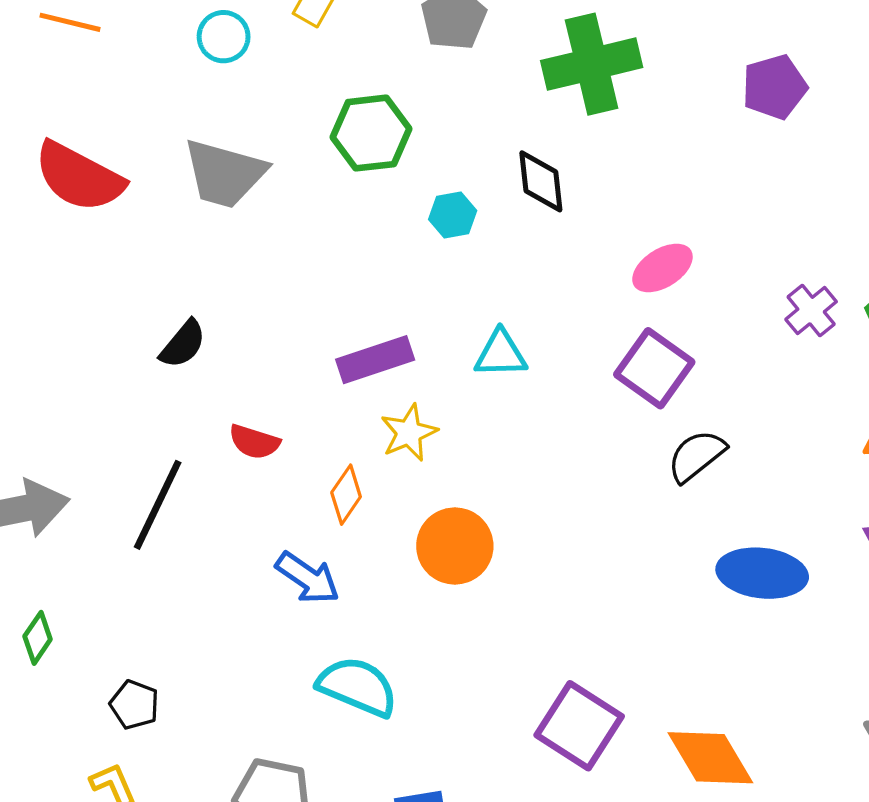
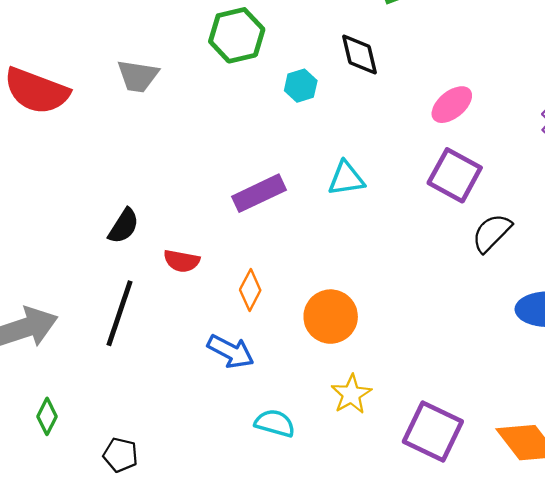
gray trapezoid: (225, 173) -> (138, 76), size x0.7
black semicircle: (183, 344) -> (124, 226), moved
yellow star: (409, 433) -> (351, 394), moved
cyan semicircle: (358, 687) -> (275, 423), size x0.7

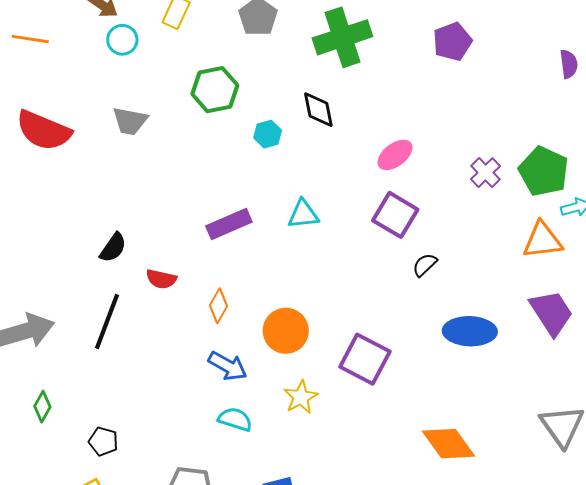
black semicircle: (492, 233) -> (425, 265), size x0.7
blue arrow: (231, 351) -> (228, 366), moved
purple square: (433, 431) -> (365, 359), moved

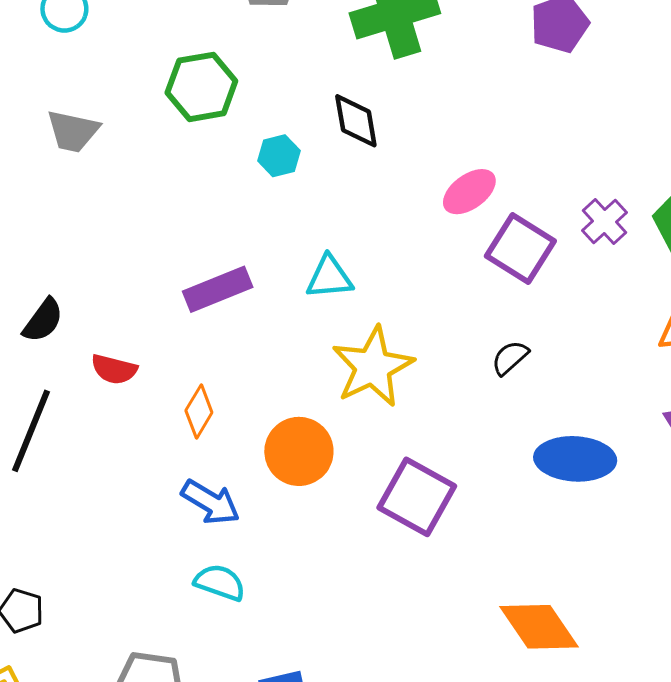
purple square: (395, 215) -> (520, 248), moved
yellow star: (301, 397) -> (373, 367), moved, size x1.6

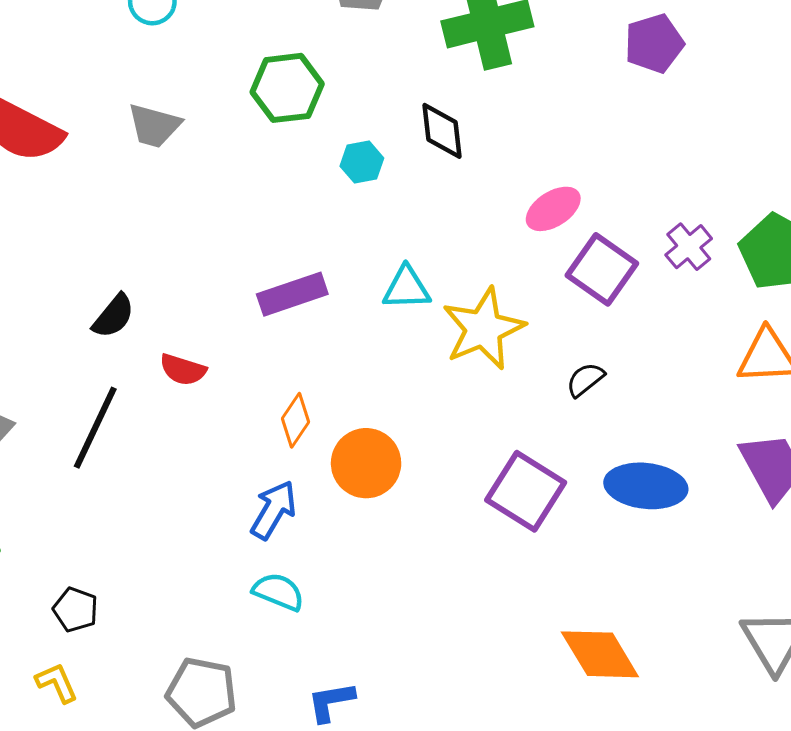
yellow star: (373, 367) -> (483, 329), moved
orange diamond: (199, 411) -> (296, 420), moved
purple square: (417, 497) -> (526, 491), moved
blue arrow: (211, 502) -> (274, 510), turned -94

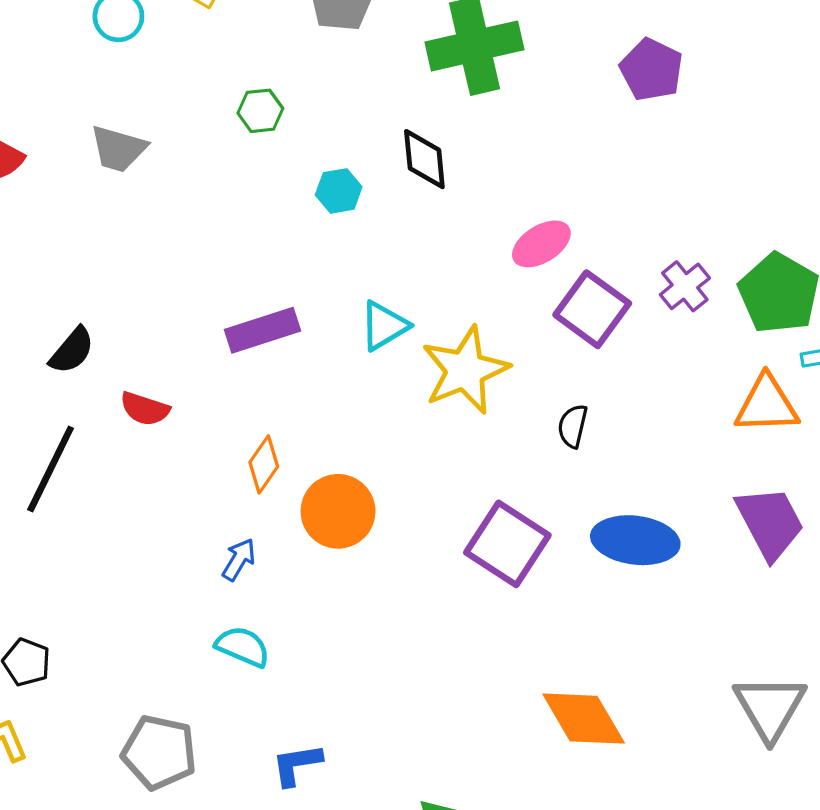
purple pentagon: (654, 43) -> (651, 70), turned -30
green hexagon: (287, 88) -> (260, 111), size x0.6
cyan triangle: (407, 288) -> (384, 326), turned -30
black semicircle: (585, 380) -> (573, 426), turned -39
blue arrow: (274, 510) -> (239, 559), size x0.7

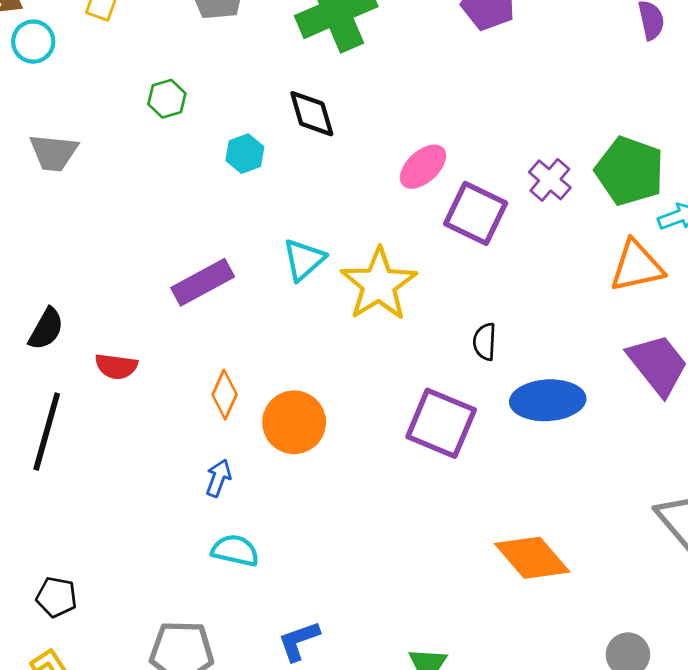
black semicircle: (573, 426) -> (485, 342), moved

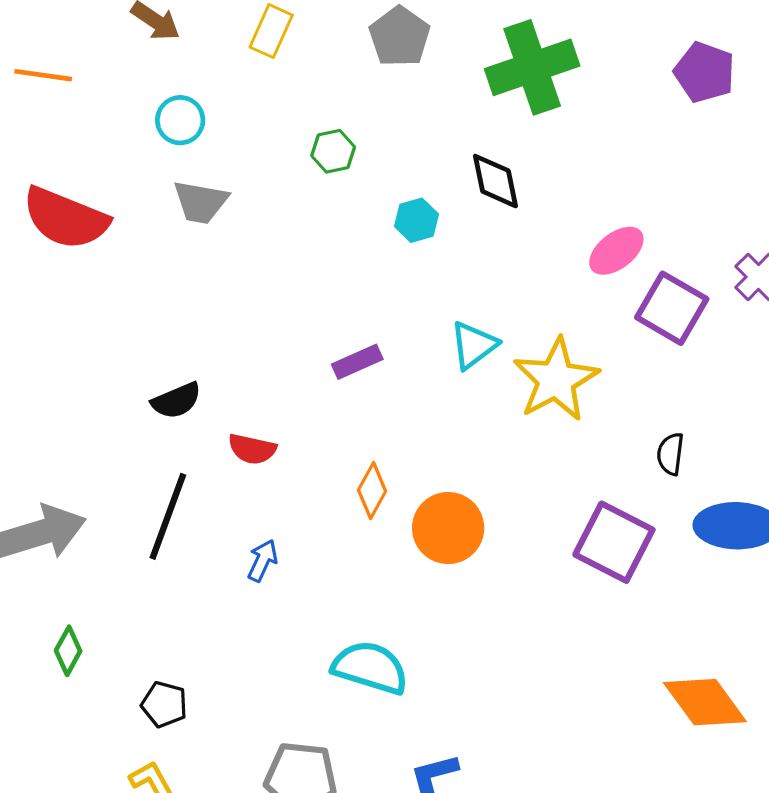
cyan circle: (33, 42) -> (180, 120), moved
purple rectangle: (203, 282) -> (357, 362), size x0.7
black semicircle: (46, 329) -> (176, 401), turned 33
blue arrow: (218, 478) -> (263, 560), moved
cyan semicircle: (235, 550) -> (370, 668), size x1.4

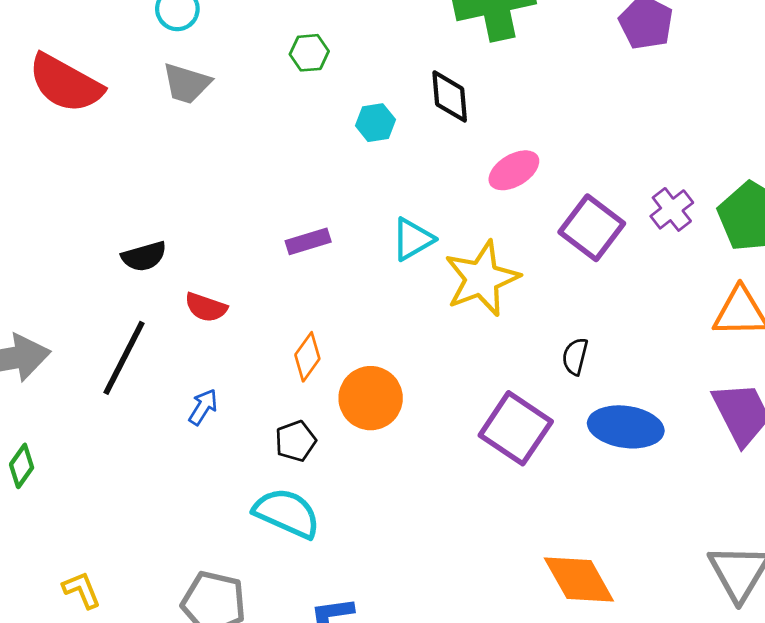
pink ellipse: (616, 251) -> (514, 170), moved
black pentagon: (164, 704) -> (296, 441), moved, turned 30

